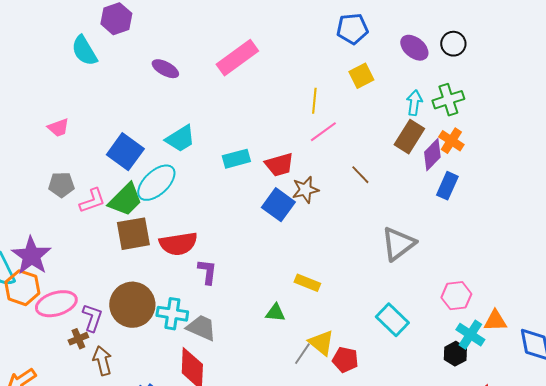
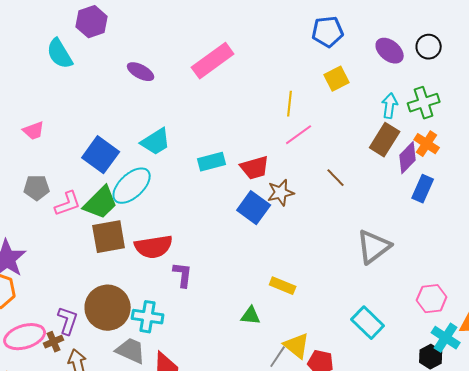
pink ellipse: (56, 304) -> (25, 337), moved
gray trapezoid: (201, 328) -> (131, 351), moved

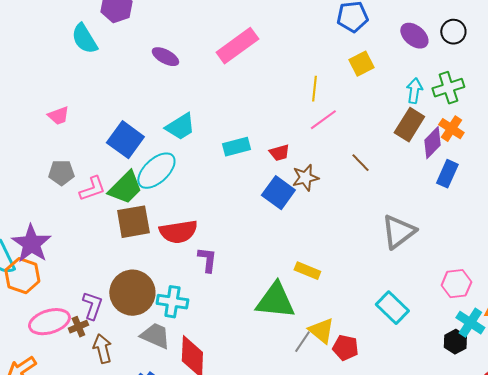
red trapezoid: (255, 168) -> (279, 153), size x0.7
green triangle: (251, 316) -> (275, 301), size x2.0

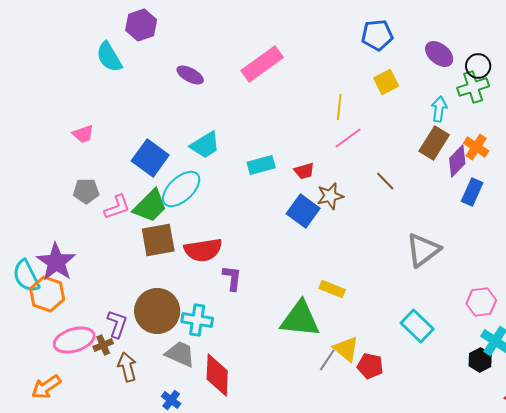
black circle: (453, 32) -> (478, 66), moved
green cross: (448, 88) -> (473, 87), moved

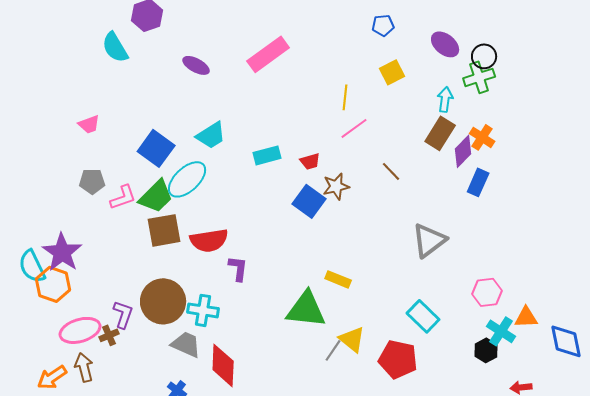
blue pentagon: (377, 35) -> (383, 25), size x0.7
red pentagon: (370, 366) -> (398, 359), moved, size x1.5
brown arrow: (127, 367) -> (84, 367), moved

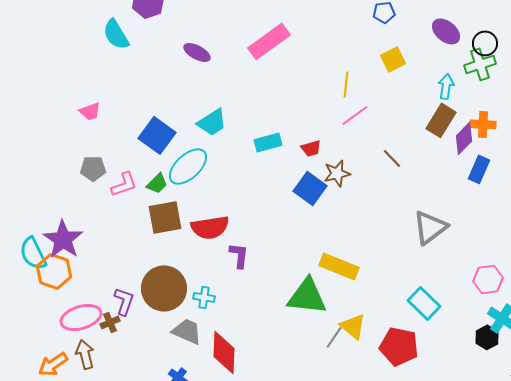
orange cross: (482, 137) -> (483, 124), turned -30
green trapezoid: (156, 196) -> (157, 183), size x0.6
yellow rectangle: (338, 279) -> (339, 266), size x1.5
cyan cross: (203, 310) -> (204, 297), size x0.7

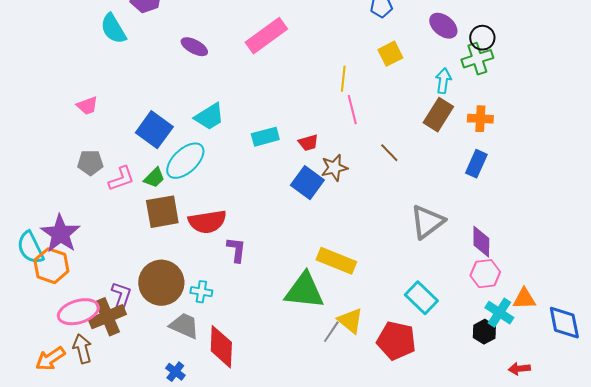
pink line: (355, 115) -> (352, 110), turned -68
purple diamond: (464, 138) -> (481, 242), moved, turned -44
brown cross: (110, 322) -> (107, 317), size x1.8

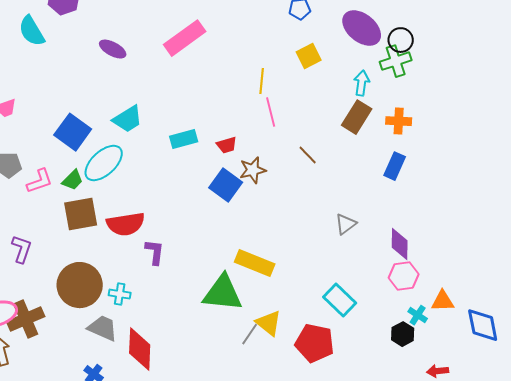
purple ellipse: (443, 26) -> (362, 28), size x1.4
gray triangle: (427, 222) -> (346, 224), size x0.6
purple L-shape: (121, 296) -> (22, 249), moved
cyan cross: (499, 313) -> (418, 315), size x0.7

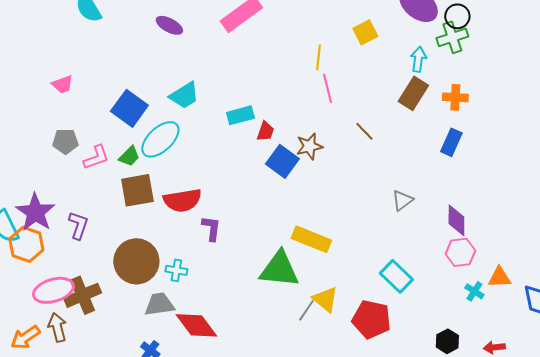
red trapezoid: (227, 145) -> (265, 131), moved, turned -55
gray trapezoid: (103, 328) -> (159, 304), turned -32
black hexagon: (403, 334) -> (447, 341), moved
red diamond: (140, 349) -> (196, 325), turned -39

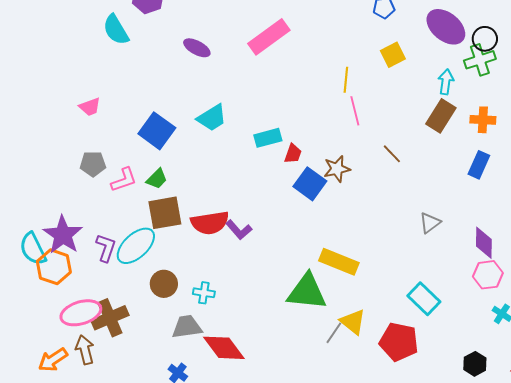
cyan ellipse: (160, 139) -> (136, 246), moved
purple L-shape: (211, 228) -> (239, 230), moved, turned 132
brown circle: (136, 261) -> (164, 284), size x0.6

